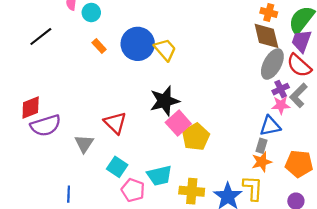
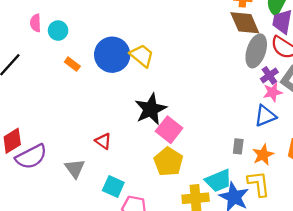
red triangle: (115, 123) -> (103, 141), size x0.7
yellow pentagon: (196, 137) -> (168, 162), moved
gray rectangle: (262, 146) -> (238, 146), moved
cyan trapezoid: (159, 175) -> (218, 181), moved

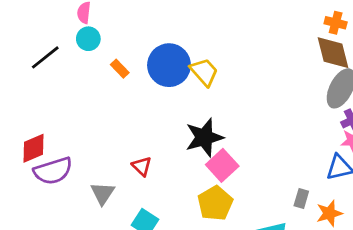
cyan circle: (58, 31) -> (88, 39), moved

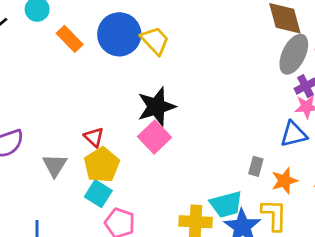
orange rectangle: (120, 69) -> (70, 39), size x1.4
pink square: (222, 165) -> (154, 137), moved
yellow pentagon: (215, 203) -> (102, 165), moved

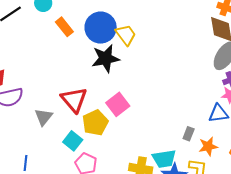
black star: (156, 107) -> (106, 58), moved
red triangle: (94, 137) -> (74, 100), size x1.8
yellow pentagon: (102, 165) -> (95, 123), moved

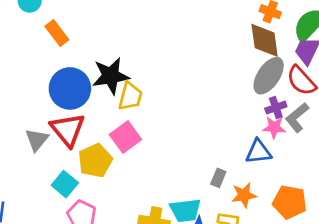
blue circle: (101, 28) -> (70, 88), moved
yellow trapezoid: (126, 35) -> (130, 96), moved, turned 50
gray triangle: (44, 117) -> (37, 140), moved

